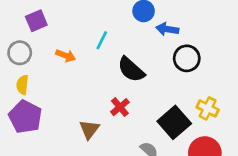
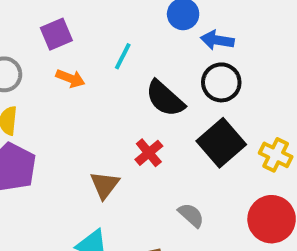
purple square: (36, 21) -> (56, 34), moved
black circle: (187, 58) -> (221, 82), moved
black square: (174, 122) -> (221, 143), moved

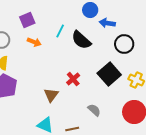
black circle: (221, 82) -> (124, 44), moved
black semicircle: (165, 99) -> (81, 40), moved

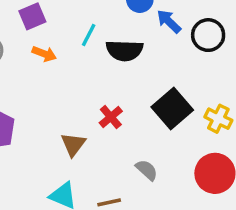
blue arrow: (107, 23) -> (169, 21), turned 35
black semicircle: (81, 40) -> (124, 50), turned -40
black circle: (124, 44) -> (208, 35), moved

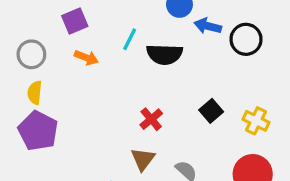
blue arrow: (169, 21) -> (208, 26), turned -30
black square: (172, 108) -> (211, 111), size x0.6
brown triangle: (73, 144) -> (143, 159), moved

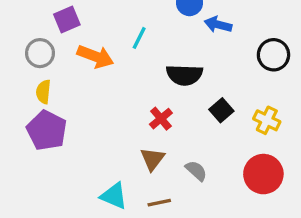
purple square: (75, 21) -> (67, 20), moved
black circle: (246, 39) -> (273, 55), moved
black semicircle: (165, 54) -> (184, 75), moved
orange arrow: (86, 58) -> (95, 56), size x1.5

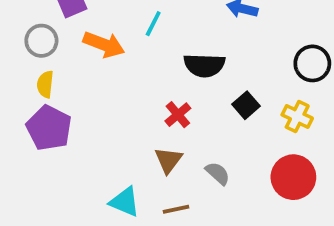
black circle: (273, 55) -> (312, 63), moved

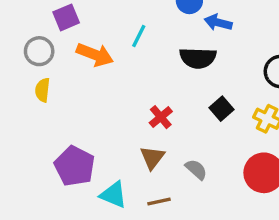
black semicircle: (204, 65) -> (198, 58), moved
purple pentagon: (49, 128) -> (75, 166), moved

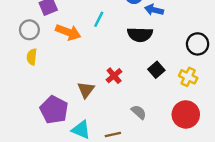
brown triangle: (152, 158) -> (86, 90), moved

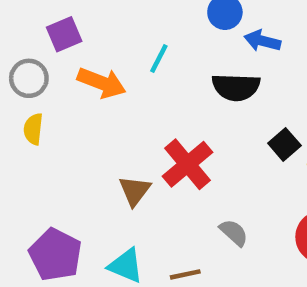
black square: (156, 70) -> (284, 144), moved
red cross: (114, 76) -> (187, 164), size x1.6
purple pentagon: (54, 110) -> (55, 255), moved

